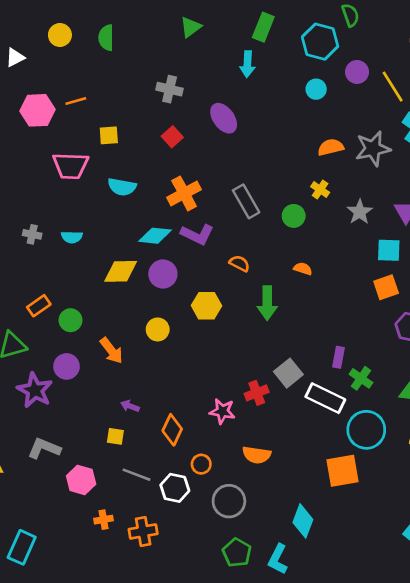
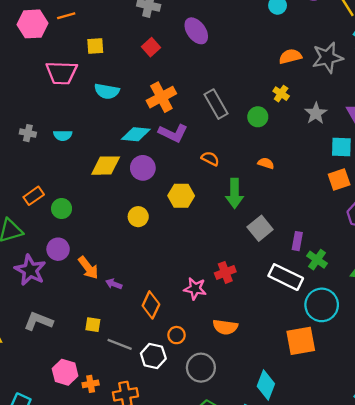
orange arrow: (111, 351) -> (88, 268), moved
gray square: (288, 373) -> (260, 228), moved
yellow square: (115, 436) -> (93, 325), moved
pink hexagon: (81, 480) -> (65, 372), moved

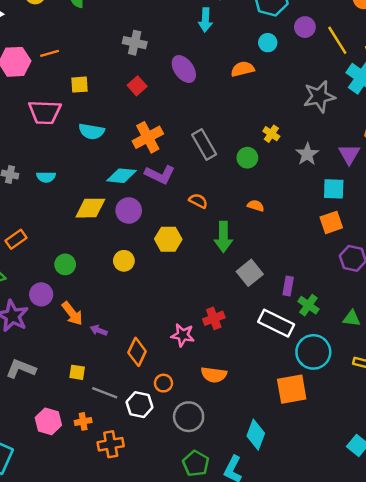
orange semicircle: (290, 56) -> (243, 69), moved
green circle: (62, 209) -> (65, 264), moved
orange cross: (91, 384) -> (83, 421), moved

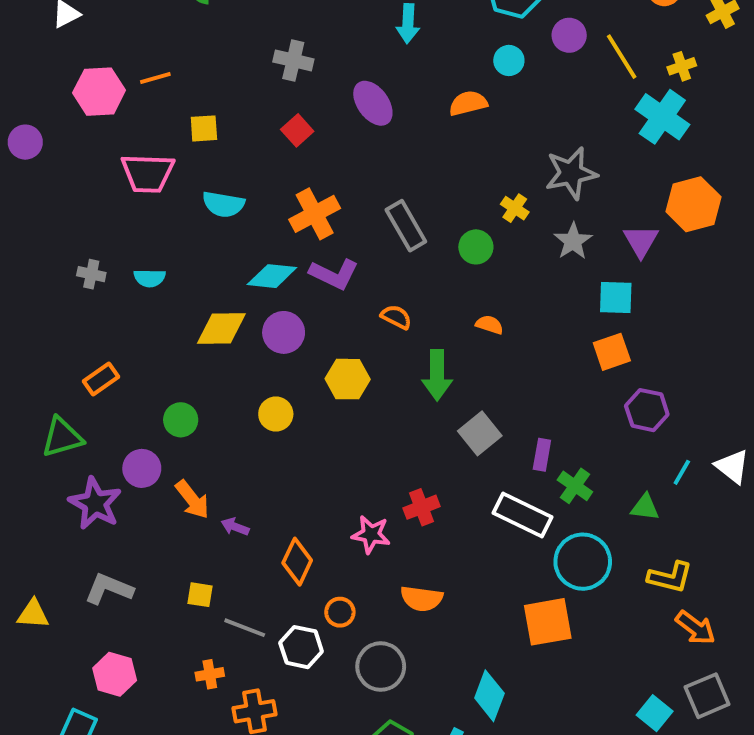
gray star: (319, 97) -> (571, 173), moved
pink hexagon: (48, 421) -> (115, 674), moved

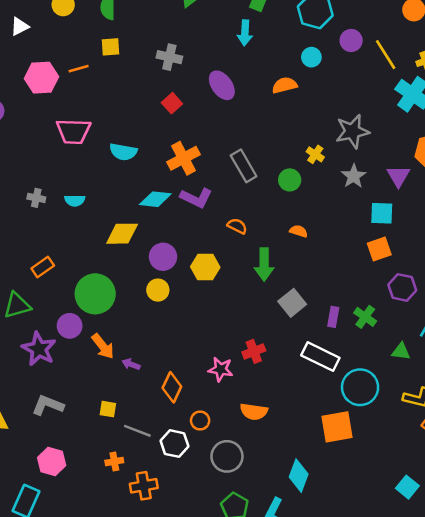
yellow square: (204, 128) -> (111, 47), moved
purple circle: (284, 332) -> (163, 257), moved
green circle: (181, 420) -> (95, 294), size x1.8
green cross: (575, 486) -> (365, 317), moved

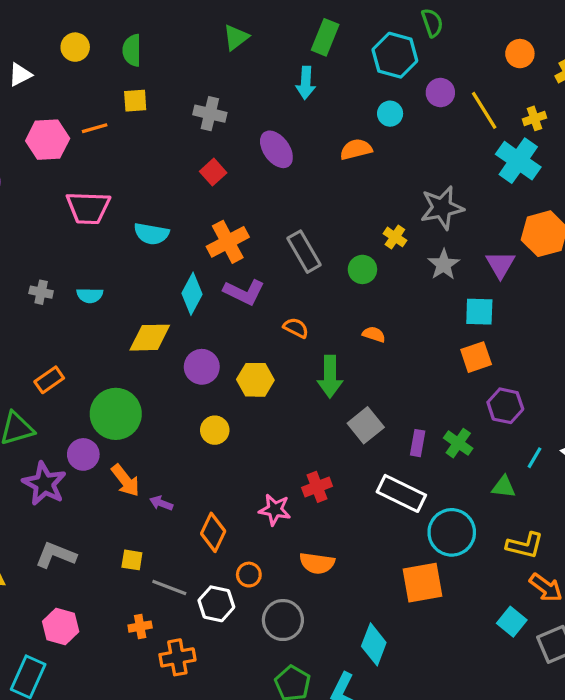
cyan diamond: (155, 199) -> (192, 294), turned -68
yellow circle: (158, 290) -> (215, 430), moved
cyan square: (407, 487) -> (512, 622), moved

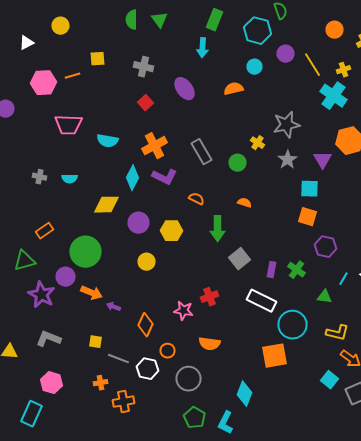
green triangle: (236, 37) -> (160, 20), turned -30
green semicircle: (132, 50) -> (132, 20), moved
orange square: (476, 357) -> (308, 217), turned 36
orange arrow: (125, 480) -> (92, 293), turned -30

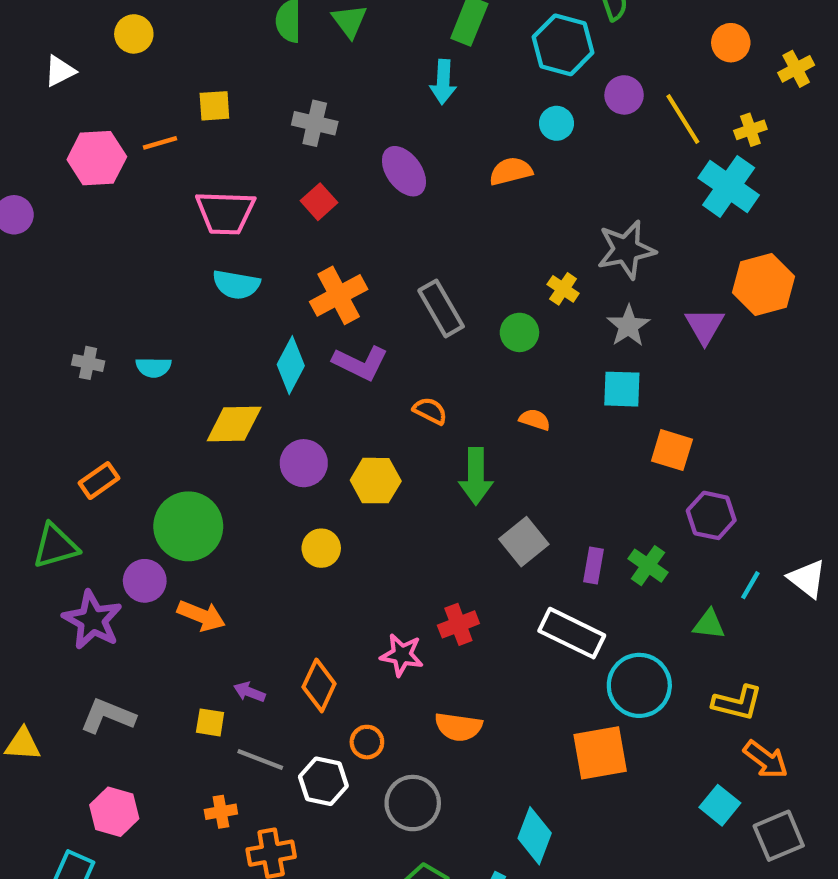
pink trapezoid: (68, 125) -> (225, 213), moved
cyan square: (310, 189) -> (622, 389), moved
purple arrow: (114, 307) -> (249, 692), moved

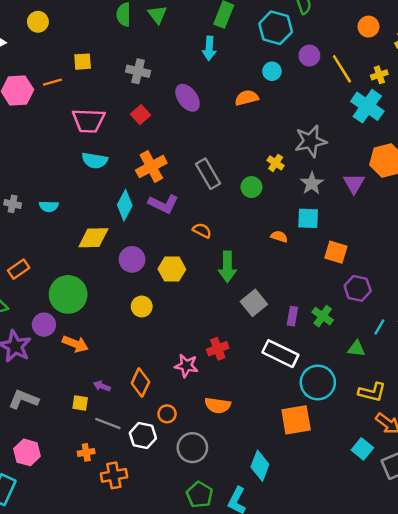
orange semicircle: (535, 420) -> (279, 237), moved

